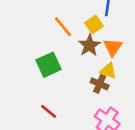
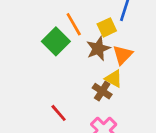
green square: (49, 65) -> (56, 41), moved, turned -30
red line: (49, 111) -> (59, 113), moved

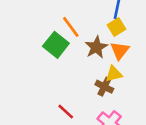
yellow square: (107, 27) -> (116, 27), moved
yellow triangle: (114, 79) -> (114, 74), turned -36

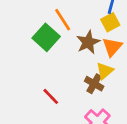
yellow triangle: (114, 74) -> (105, 71), turned -30
red line: (66, 112) -> (51, 96), moved

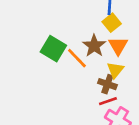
orange line: (63, 20) -> (77, 58), moved
red line: (51, 96) -> (108, 101), moved, turned -54

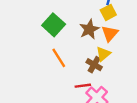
orange line: (77, 58) -> (59, 58), moved
red line: (108, 101) -> (83, 86), moved

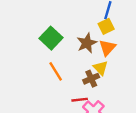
yellow triangle: (103, 54) -> (101, 68), turned -35
brown cross: (94, 65) -> (91, 79), turned 35

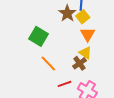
brown star: (87, 43) -> (67, 13), moved
red line: (80, 100) -> (65, 84), moved

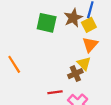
green square: (39, 36) -> (47, 23), moved, turned -30
orange line: (48, 64) -> (14, 64), moved

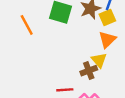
orange line: (14, 64) -> (27, 25), moved

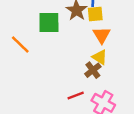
yellow square: (107, 18) -> (95, 14), turned 35

